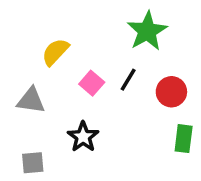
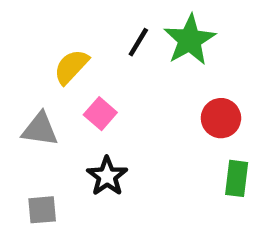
black line: (128, 80) -> (138, 42), moved
pink square: (92, 83) -> (100, 114), moved

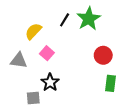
gray square: (42, 210) -> (33, 98), moved

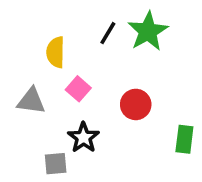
yellow semicircle: (33, 31) -> (56, 52), turned -42
red circle: (103, 55) -> (136, 104), moved

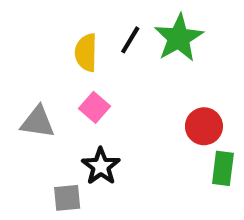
yellow semicircle: (56, 52) -> (86, 53), moved
red circle: (136, 104) -> (204, 126), moved

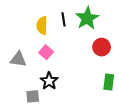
black line: (130, 40) -> (64, 19), turned -40
red circle: (204, 126) -> (102, 47), moved

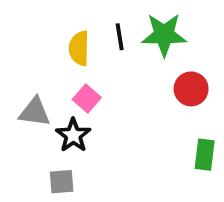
green star: (87, 18) -> (164, 35), turned 30
black star: (49, 81) -> (73, 135), moved

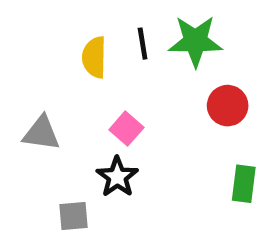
pink square: (87, 99) -> (126, 129), moved
black star: (73, 135) -> (117, 177), moved

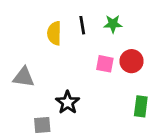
green star: (195, 41) -> (113, 24), size x0.6
pink square: (126, 129) -> (105, 64), moved, turned -30

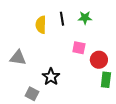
red circle: (132, 61) -> (99, 60), moved
gray square: (42, 125) -> (32, 94), turned 32

